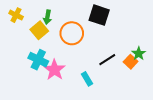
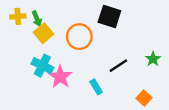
yellow cross: (16, 15) -> (18, 16), turned -32
green arrow: (47, 17) -> (37, 19), moved, turned -32
orange square: (131, 62) -> (144, 98), moved

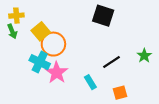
green arrow: (37, 19) -> (12, 31), moved
orange circle: (79, 37) -> (53, 44), moved
orange square: (144, 98) -> (120, 93), moved, turned 32

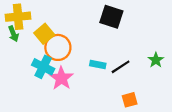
yellow cross: (16, 16) -> (18, 17), size x1.5
cyan rectangle: (90, 82) -> (98, 65), moved, turned -48

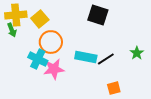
yellow square: (44, 34) -> (40, 19), moved
cyan rectangle: (98, 65) -> (86, 57), size x1.5
pink star: (61, 78) -> (54, 69), turned 30

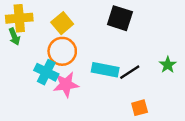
yellow square: (40, 19) -> (62, 23), moved

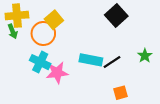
black square: (120, 18) -> (116, 16), moved, turned 30
orange circle: (62, 51) -> (43, 34), moved

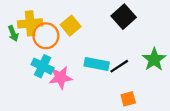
yellow cross: (17, 16) -> (30, 23), moved
yellow square: (54, 20) -> (71, 26), moved
green star: (145, 56) -> (154, 59), size x1.5

